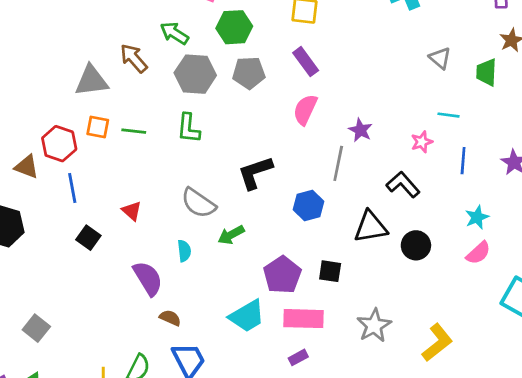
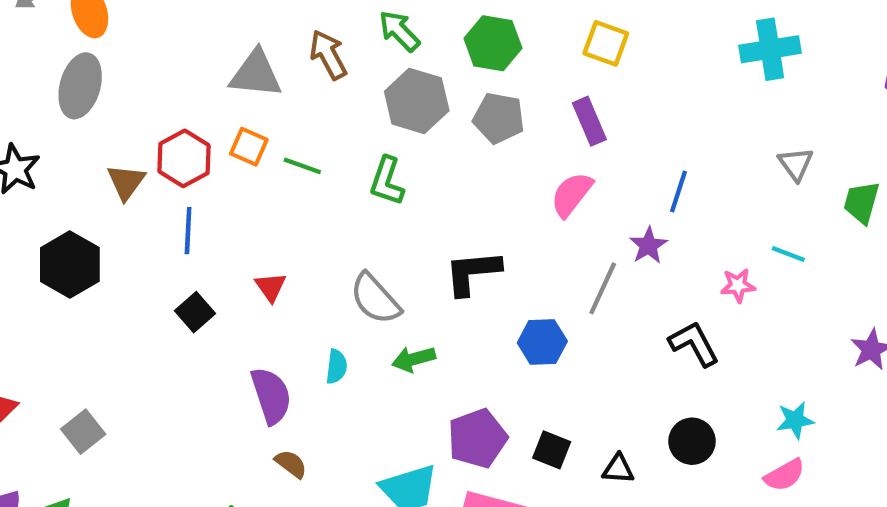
blue line: (463, 161) -> (679, 191), moved
brown triangle: (27, 167) -> (126, 182), turned 32
black triangle: (371, 227) -> (618, 469), moved, size x0.6

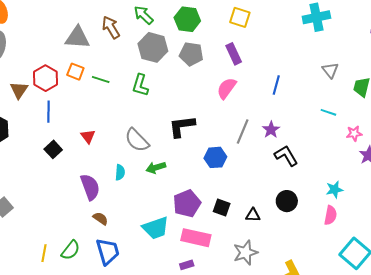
purple star: (648, 245) -> (271, 130), moved
pink star: (738, 285) -> (354, 133), moved
pink semicircle: (785, 475) -> (330, 215), turned -48

